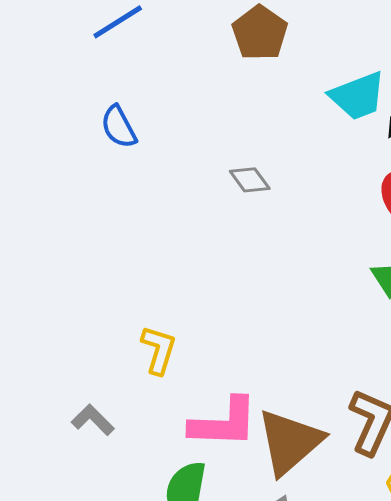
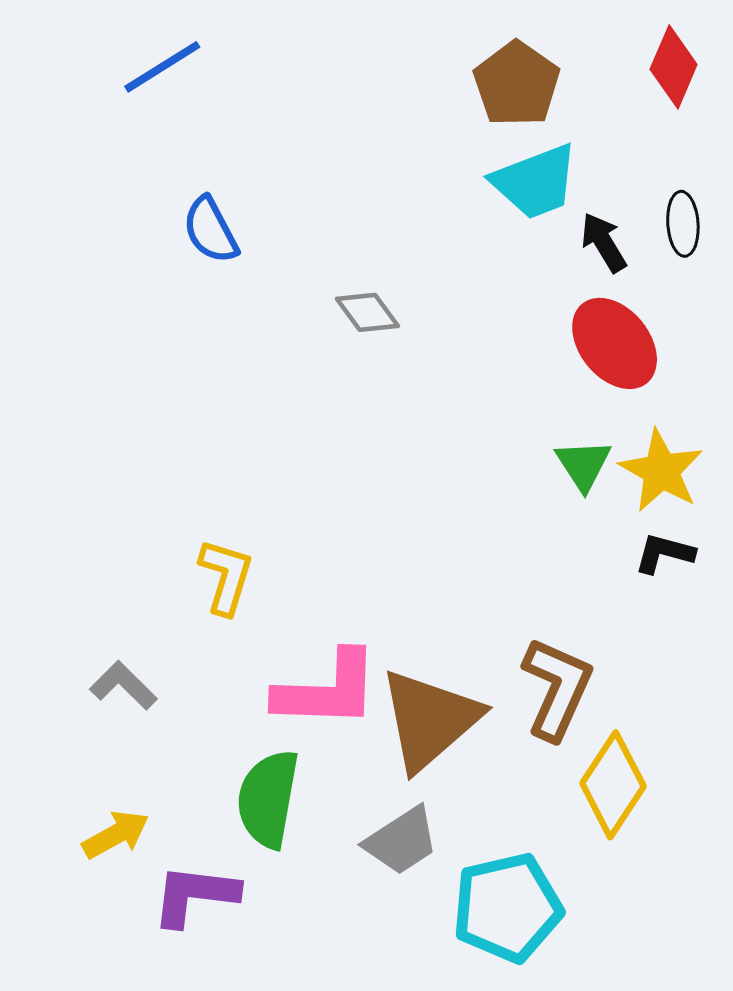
brown pentagon: (260, 33) -> (517, 84), moved
blue semicircle: (119, 127) -> (210, 230), moved

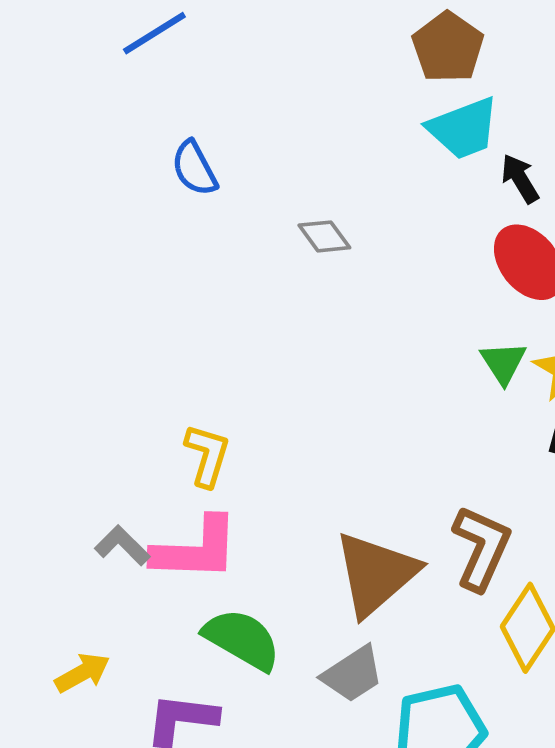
pink L-shape: (327, 690) -> (196, 549), moved
green semicircle: (268, 799) -> (242, 639), turned 110
yellow arrow: (116, 835) -> (82, 673), moved

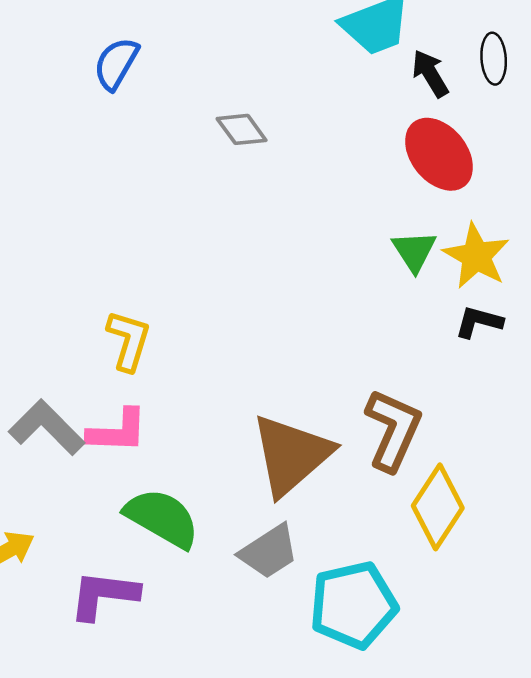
blue semicircle: (194, 168) -> (116, 64), turned 58
gray L-shape: (122, 545) -> (47, 427), size x1.4
pink L-shape: (196, 549) -> (117, 431), size x0.7

